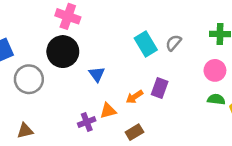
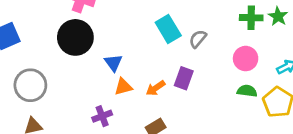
gray semicircle: (173, 43) -> (198, 39), moved
gray circle: (29, 79) -> (30, 85), moved
orange triangle: (108, 111) -> (123, 87), moved

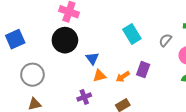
gray semicircle: (198, 39) -> (165, 40), moved

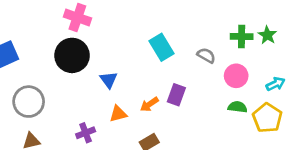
gray semicircle: (165, 40) -> (206, 55), turned 80
orange triangle: (99, 76) -> (118, 114), moved
purple cross: (84, 97) -> (86, 133), moved

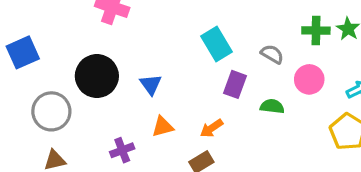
black circle: (72, 55) -> (97, 76), moved
purple rectangle: (176, 95) -> (235, 84), moved
orange arrow: (149, 104) -> (211, 128), moved
green semicircle: (237, 107) -> (272, 106), moved

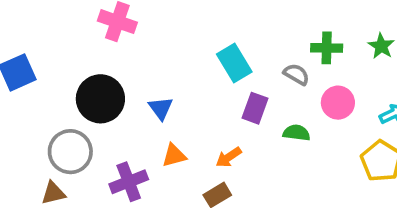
green cross: (316, 31) -> (327, 48), moved
gray circle: (51, 111) -> (70, 152), moved
purple cross: (122, 150) -> (129, 182), size x1.4

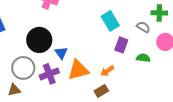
blue triangle: (161, 108) -> (61, 53), moved
orange triangle: (174, 155) -> (78, 70), size x1.6
purple cross: (129, 182) -> (49, 74), moved

